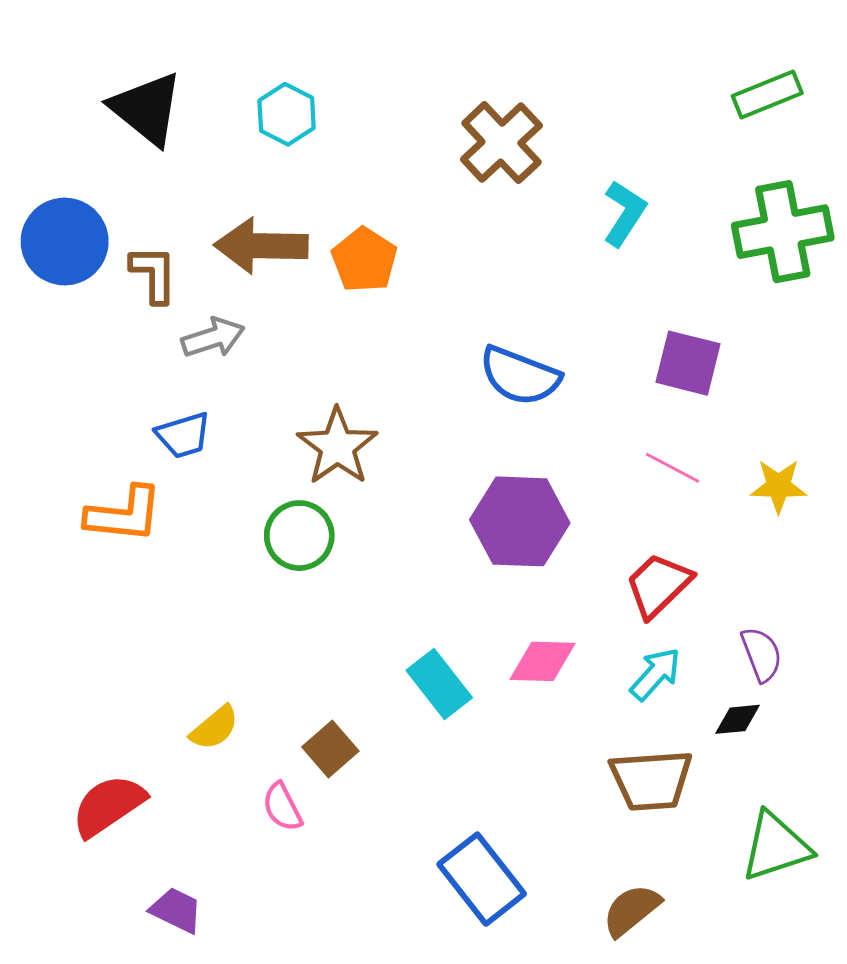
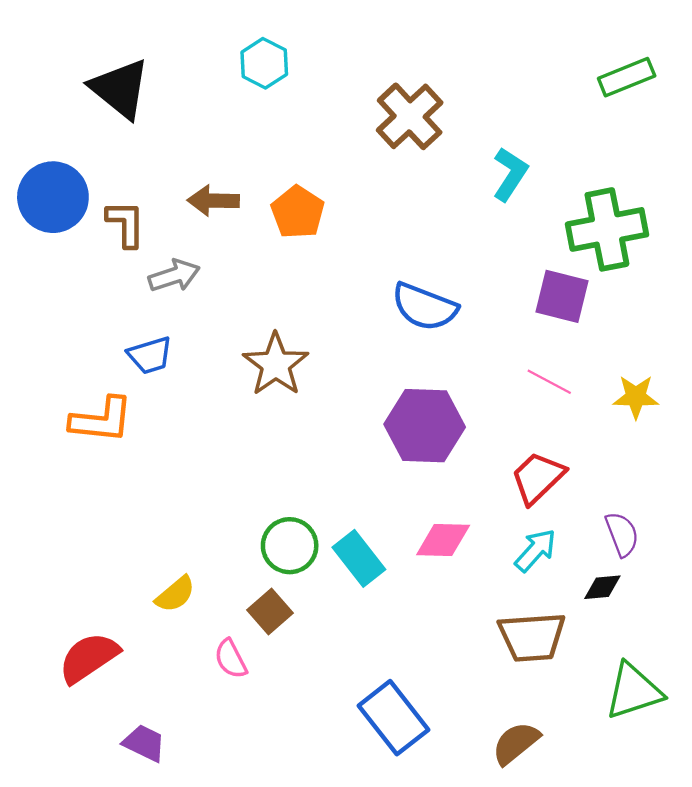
cyan hexagon: (287, 114) -> (264, 63), moved
green cross: (783, 232) -> (607, 229), moved
brown arrow: (261, 246) -> (213, 201), size x0.7
green circle: (299, 536) -> (290, 546), moved

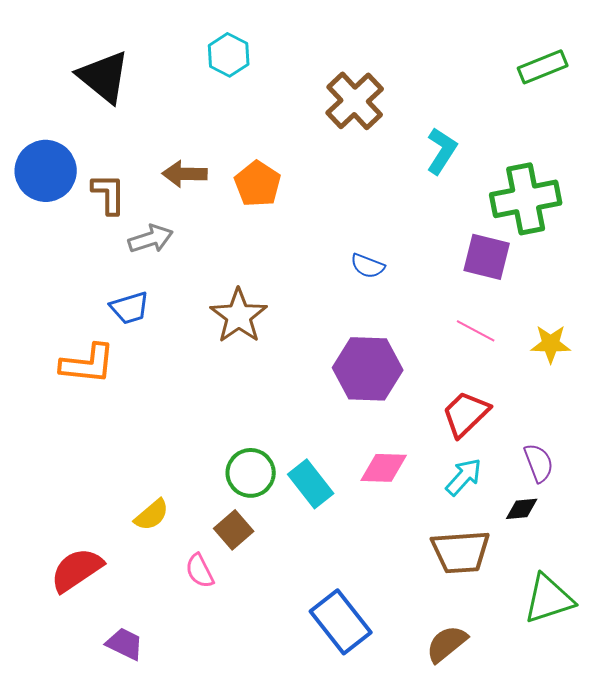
blue semicircle: (425, 307) -> (368, 266), size x0.6

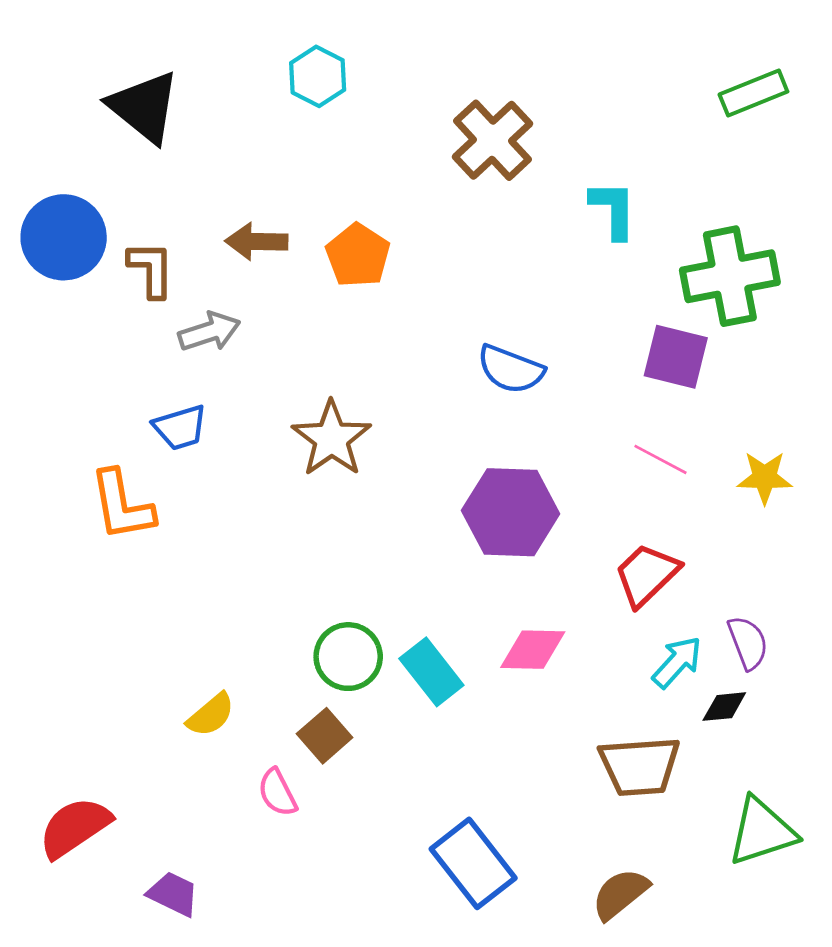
cyan L-shape: (442, 151) -> (613, 210), turned -33
blue semicircle: (368, 266) -> (511, 369), size x1.4
orange L-shape: (88, 364) -> (122, 505), turned 74
cyan arrow: (464, 477) -> (677, 662), moved
red semicircle: (77, 570) -> (75, 827), moved

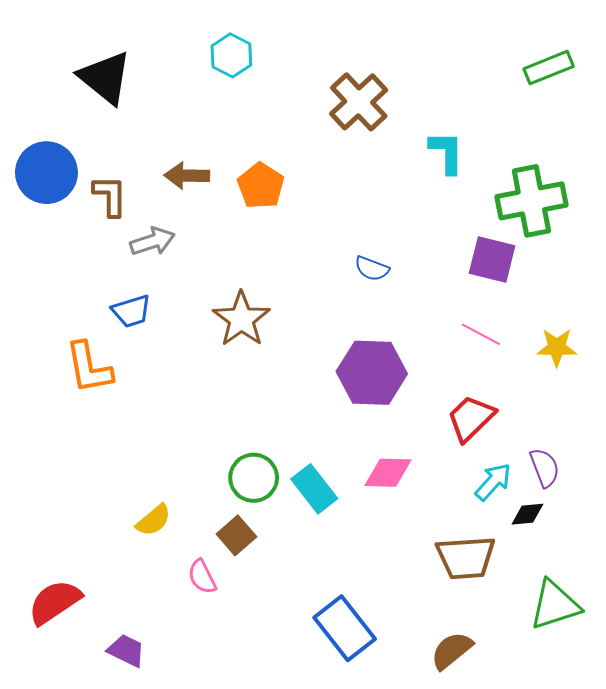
blue semicircle: (511, 369) -> (372, 269), size x0.7

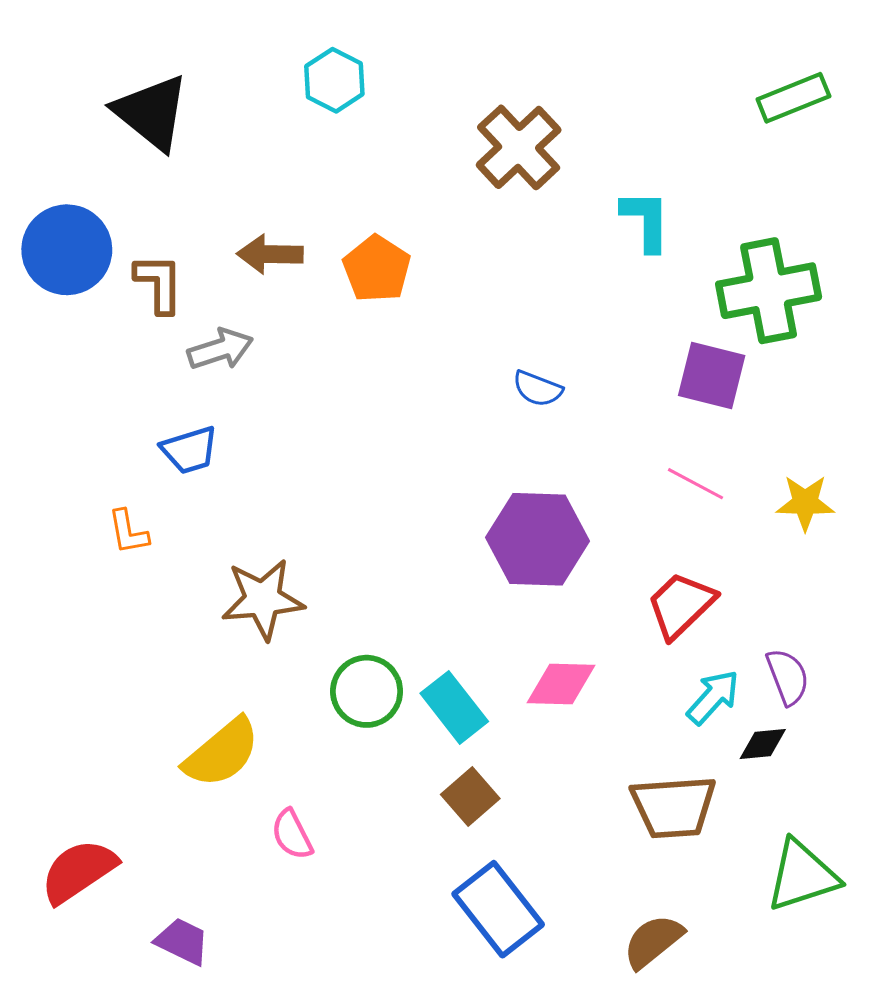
brown star: (241, 319) -> (263, 599), moved, turned 30
orange L-shape: (89, 368) -> (128, 532), size x0.6
yellow semicircle: (154, 520) -> (222, 753), size x1.5
brown square: (236, 535) -> (470, 797), moved

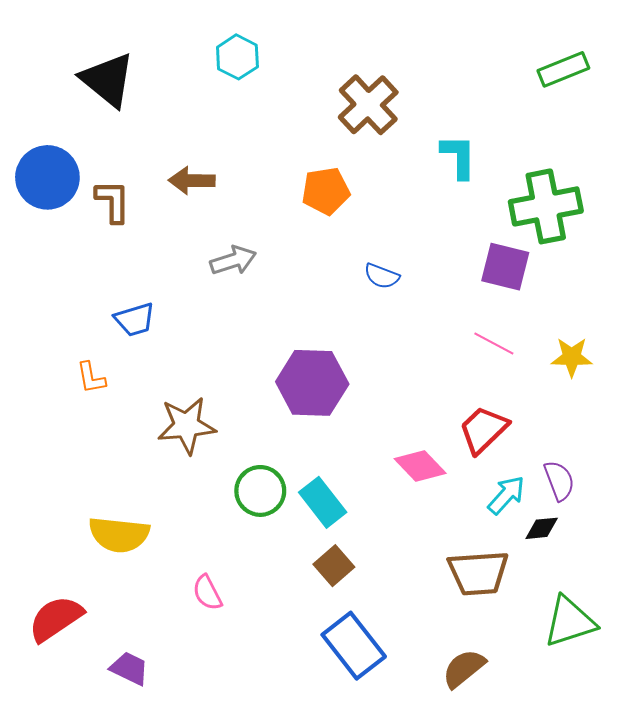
orange pentagon: (377, 269) -> (326, 191), moved, turned 30
gray arrow: (220, 349) -> (233, 260), moved
purple hexagon: (538, 539) -> (312, 383), moved
pink diamond: (561, 684) -> (420, 466), moved, turned 45
yellow semicircle: (222, 753) -> (119, 535), moved, turned 46

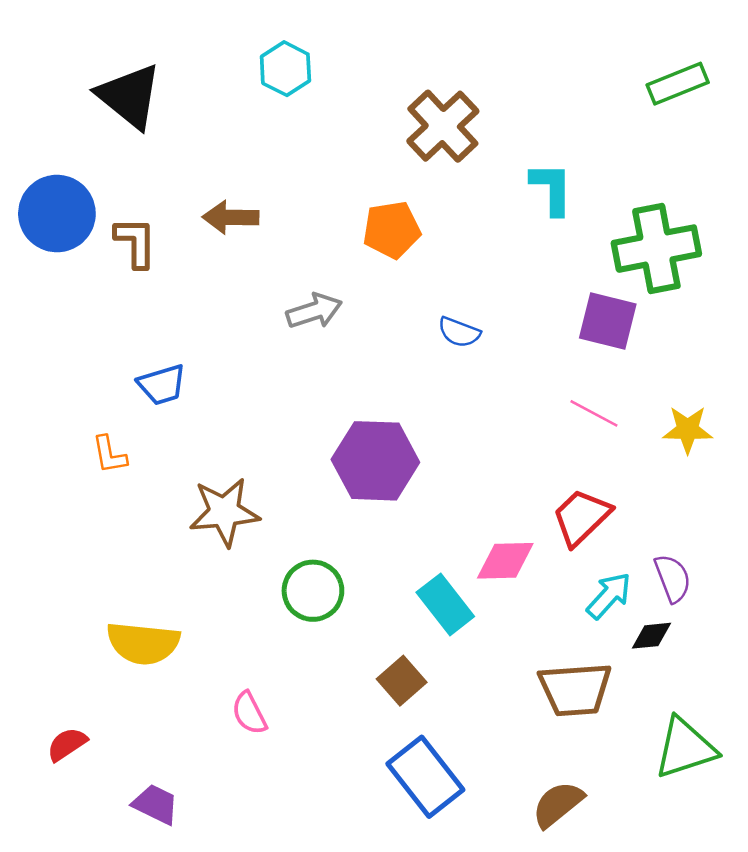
gray arrow: (233, 260) -> (314, 311), moved
pink diamond: (420, 466) -> (505, 561), turned -48
cyan rectangle: (323, 502) -> (445, 604), moved
red semicircle: (56, 619) -> (67, 744), size x0.6

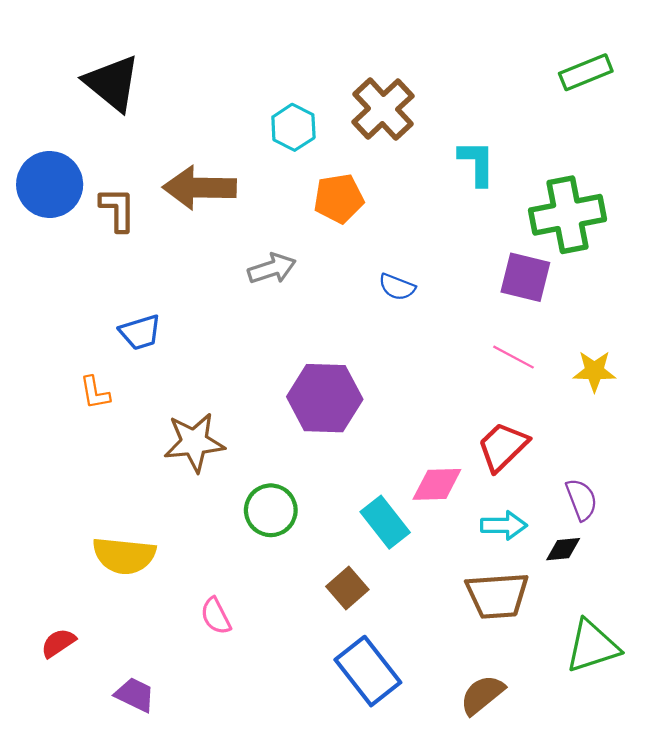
cyan hexagon: (285, 69) -> (293, 127), moved
brown arrow: (231, 217) -> (200, 188), size x1.5
cyan arrow: (609, 596) -> (504, 525), moved, turned 48

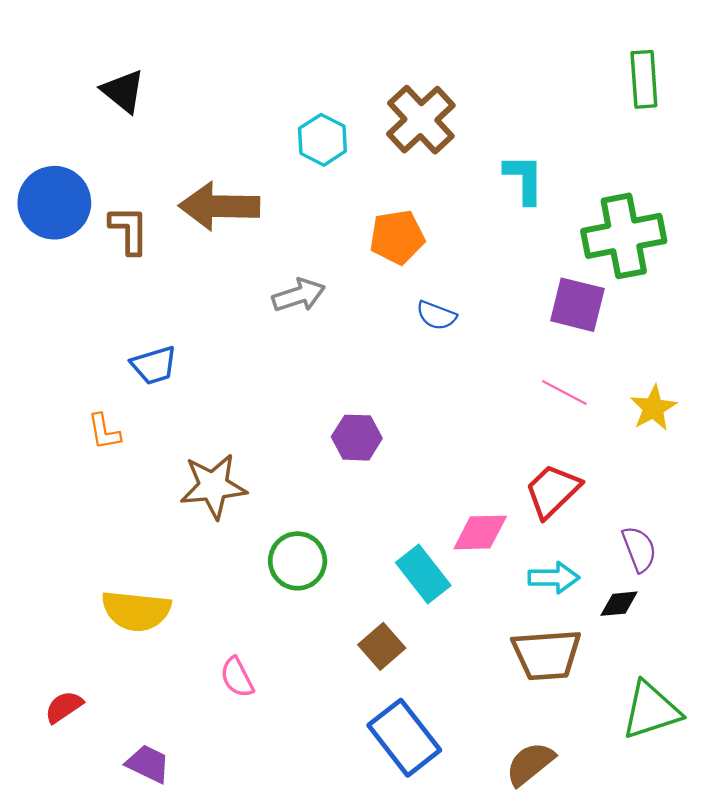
green rectangle: (586, 72) -> (644, 79), turned -72
black triangle: (112, 83) -> (123, 91), size x0.7
orange pentagon: (339, 198) -> (397, 237), moved
yellow star: (594, 371) -> (653, 408), turned -30
purple hexagon: (325, 398) -> (357, 438), size x0.6

